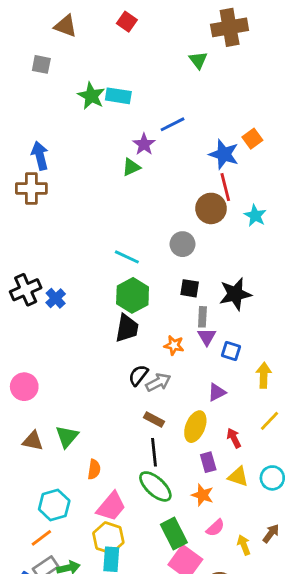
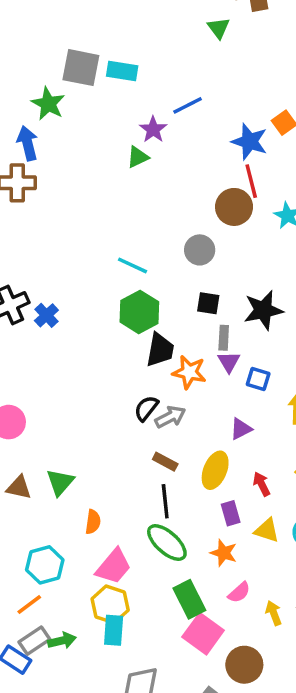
gray square: (41, 64) -> (81, 68), moved, size x1.6
green star: (91, 96) -> (48, 104), moved
black trapezoid: (127, 328) -> (160, 350), moved
orange star: (174, 345) -> (189, 372), size x1.4

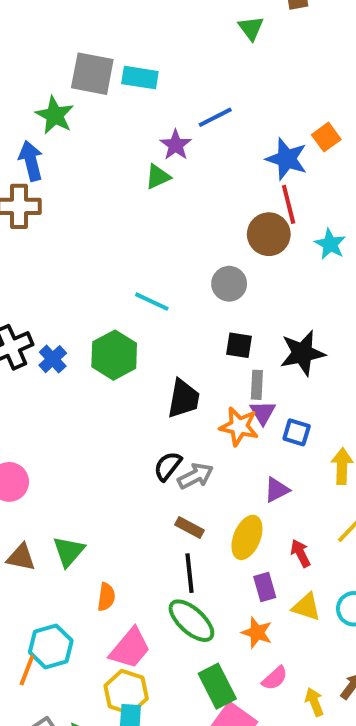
green hexagon: (139, 312) -> (114, 355), moved
orange star: (189, 372) -> (239, 426), moved
orange line: (29, 604) -> (27, 670), moved, turned -32

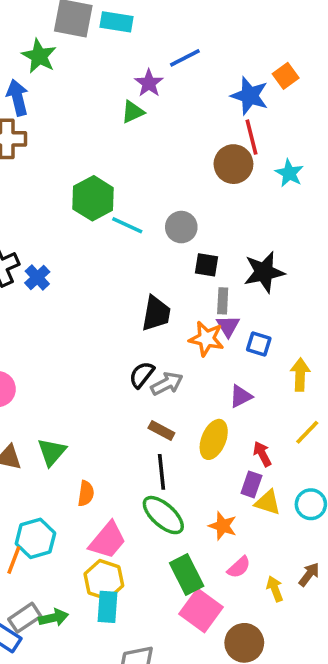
gray circle: (229, 284) -> (181, 227), moved
green hexagon: (114, 355) -> (93, 198), moved
purple rectangle: (265, 587) -> (251, 484), moved, turned 35

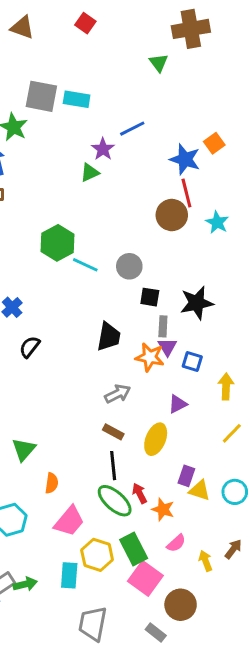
black semicircle: (142, 375) -> (30, 347), moved
red arrow: (262, 454) -> (140, 493), moved
yellow hexagon: (104, 580) -> (97, 555), moved

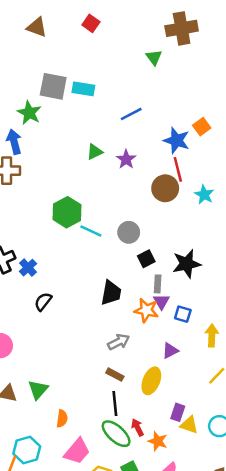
purple star: (103, 149) -> (126, 159), moved
black square: (150, 297) -> (146, 259), turned -36

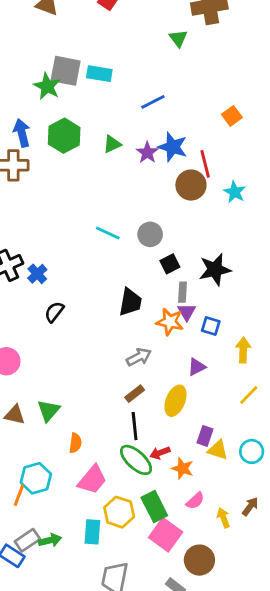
green star: (29, 113) -> (47, 86), moved
blue star: (177, 140) -> (173, 147), moved
green hexagon: (67, 212) -> (64, 136), moved
brown rectangle: (115, 375) -> (135, 394), turned -66
red arrow: (137, 427) -> (160, 453), turned -84

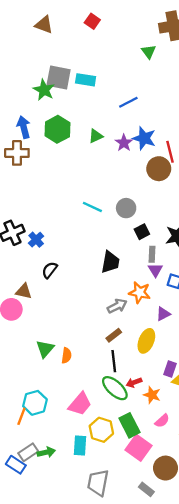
orange star: (170, 322) -> (140, 292), moved
brown triangle: (15, 415) -> (24, 291), moved
orange semicircle: (75, 443) -> (66, 356), moved

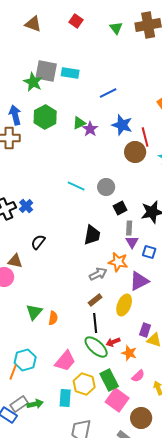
green triangle: (149, 52) -> (116, 28), moved
purple star: (124, 143) -> (90, 129), moved
blue cross: (36, 240) -> (26, 206), moved
purple triangle: (163, 314) -> (139, 281), size x1.5

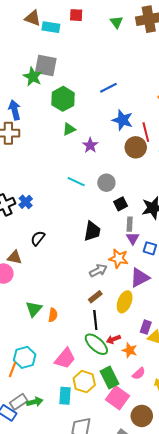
red square: (76, 21) -> (76, 15), turned -32
cyan rectangle: (70, 73) -> (51, 27), moved
green hexagon: (45, 117) -> (63, 99), moved
green triangle: (79, 123) -> (69, 129), moved
purple star: (90, 129) -> (90, 145), moved

